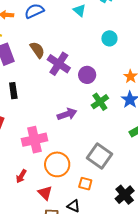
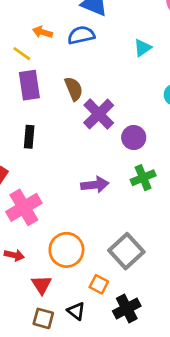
cyan triangle: (79, 10) -> (143, 48), turned 32
pink cross: (34, 140) -> (24, 207), moved, turned -30
red arrow: (21, 176) -> (14, 255), turned -120
black cross: (125, 195) -> (127, 308), moved

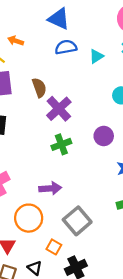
blue semicircle: (81, 35) -> (66, 47), moved
purple circle: (134, 138) -> (104, 136), moved
green cross: (143, 178) -> (61, 144), moved
purple arrow: (95, 185) -> (50, 188), moved

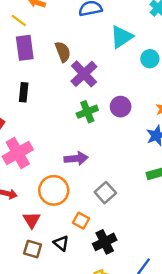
cyan triangle: (96, 56) -> (122, 37), moved, size x1.5
purple circle: (104, 136) -> (121, 107), moved
gray square: (77, 221) -> (105, 193), size x0.7

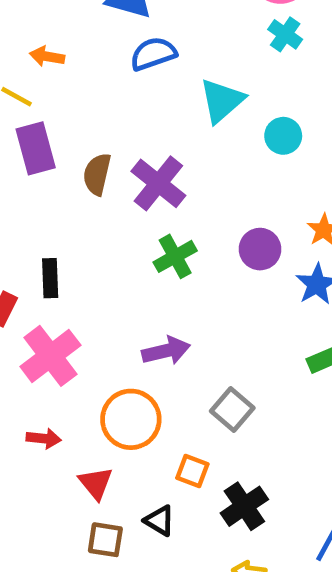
brown semicircle: (63, 52) -> (97, 174), moved, turned -138
black rectangle: (24, 92) -> (50, 278), moved
purple circle: (121, 107) -> (260, 249), moved

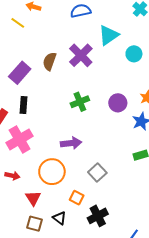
purple rectangle: (36, 148) -> (20, 73), moved, turned 50
purple cross: (158, 183) -> (81, 55), moved

